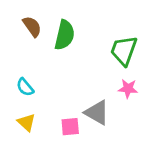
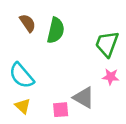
cyan semicircle: (25, 87) -> (21, 76), size x1.6

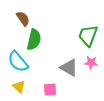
green semicircle: (56, 30) -> (34, 40), moved
gray triangle: (84, 98) -> (69, 68), moved

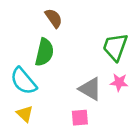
brown semicircle: (23, 19) -> (54, 18), moved
pink square: (50, 90) -> (80, 118), moved

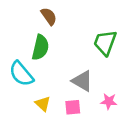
pink star: (119, 82) -> (109, 101), moved
yellow triangle: (25, 114) -> (43, 104), moved

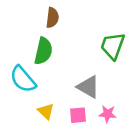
brown semicircle: (49, 16) -> (52, 18), turned 42
pink star: (109, 101) -> (108, 114), moved

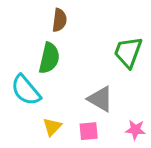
yellow triangle: (46, 111) -> (52, 127), turned 30
pink star: (108, 114) -> (135, 130), moved

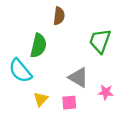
brown semicircle: (59, 20) -> (59, 16), moved
pink star: (135, 130) -> (106, 92), moved

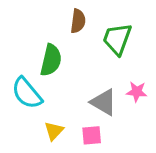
green trapezoid: (100, 41) -> (117, 39), moved
pink star: (106, 92) -> (137, 92), moved

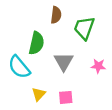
gray triangle: (104, 102) -> (64, 62), moved, turned 30

